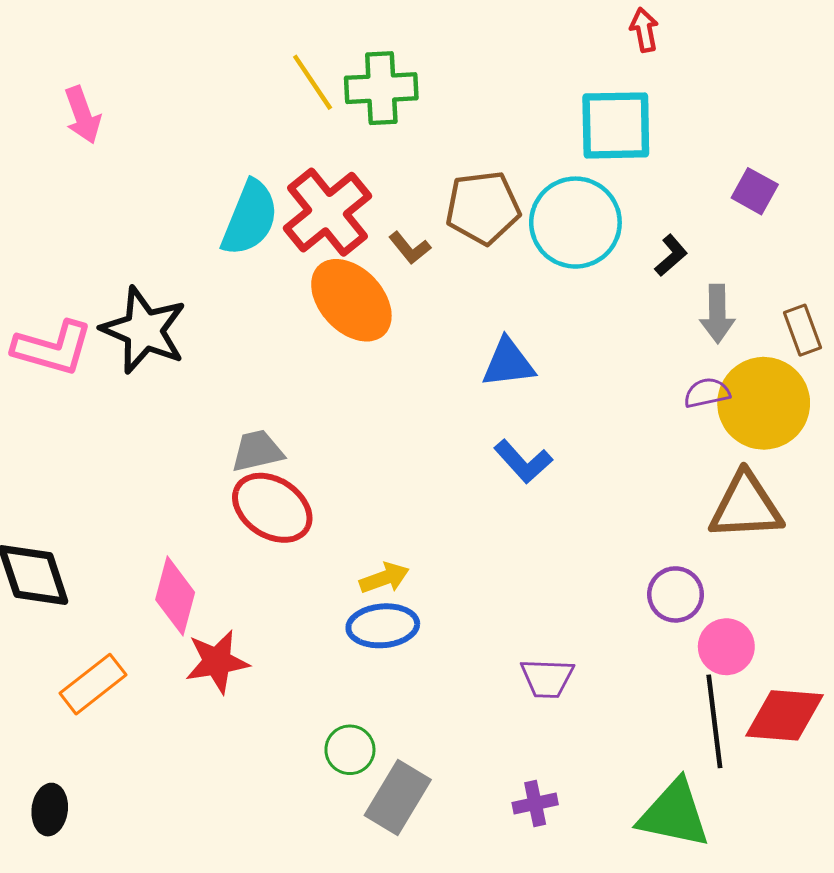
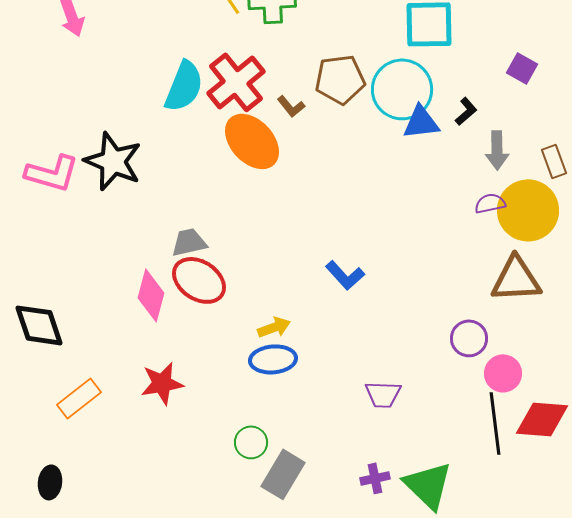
blue triangle: (508, 363) -> (421, 122), moved
blue L-shape: (523, 462) -> (345, 275), moved
pink diamond: (175, 596) -> (151, 295), moved
green triangle: (674, 814) -> (428, 485), moved, turned 32

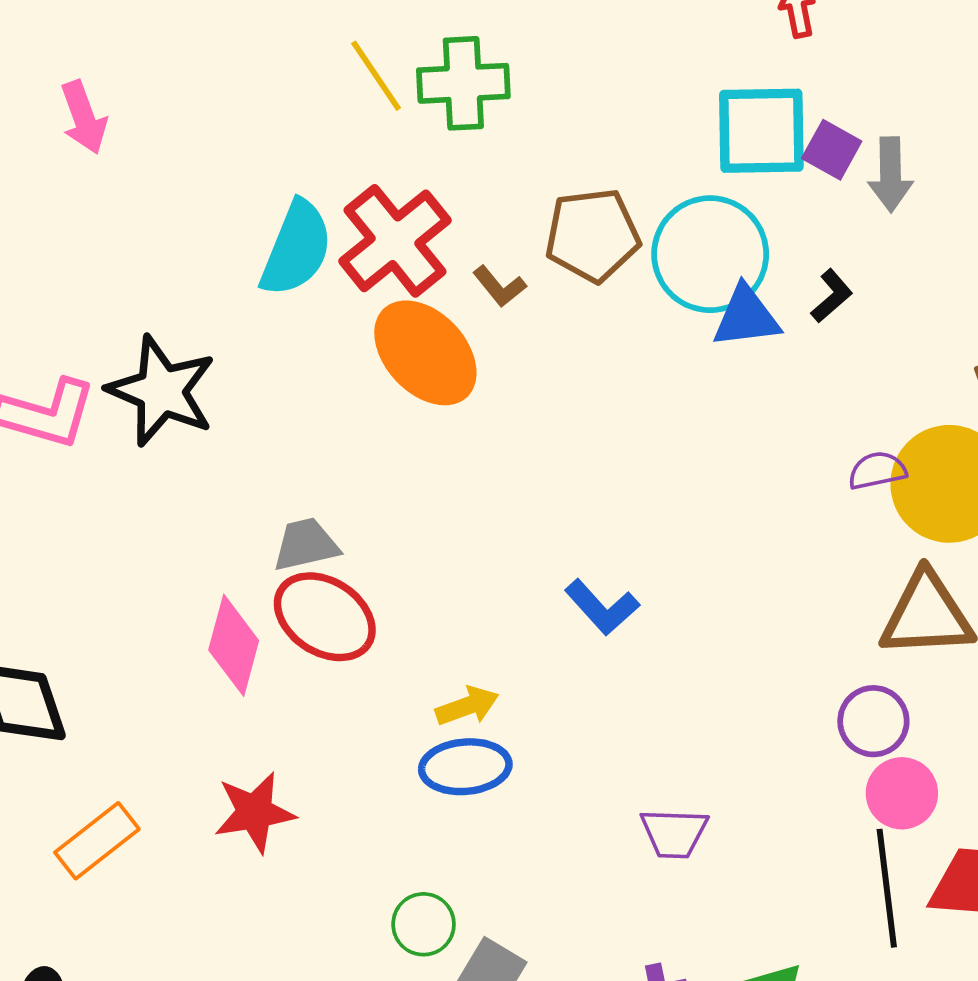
purple square: (522, 68) -> (832, 150), moved
gray arrow: (497, 150) -> (891, 174), moved
purple circle: (469, 338) -> (873, 721), moved

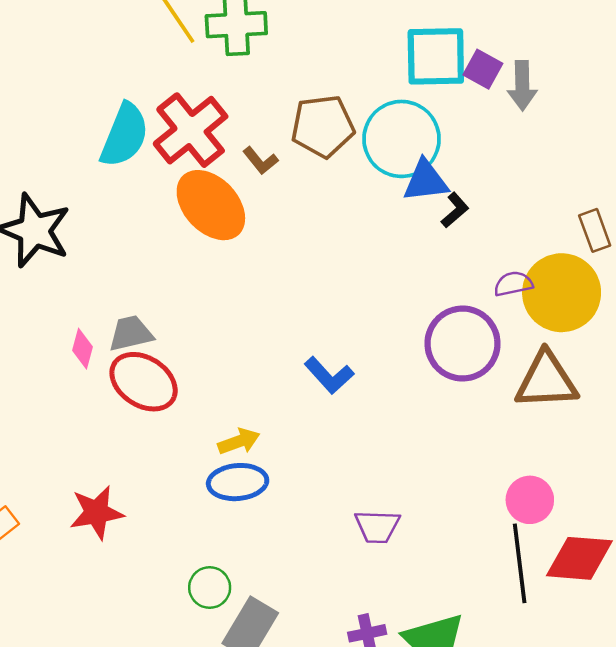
black L-shape: (832, 296) -> (455, 210), moved
pink diamond: (234, 645) -> (83, 349), moved, size x0.6
purple circle: (873, 721) -> (462, 344), moved, size x1.6

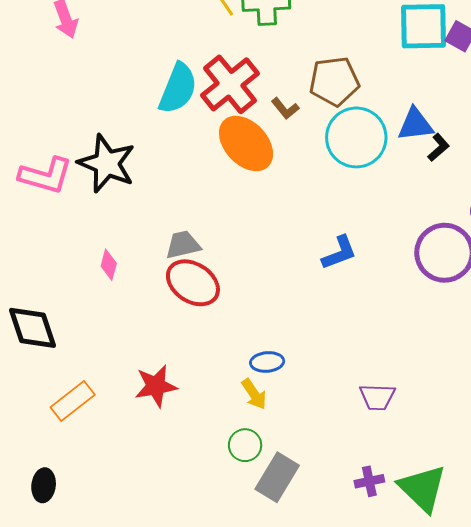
cyan circle: (401, 139) -> (356, 137), moved
pink diamond: (83, 349) -> (109, 265), moved
blue L-shape: (329, 375) -> (339, 253), moved, turned -69
yellow arrow: (239, 441) -> (254, 394), moved, turned 76
blue ellipse: (238, 482) -> (267, 362), size x0.7

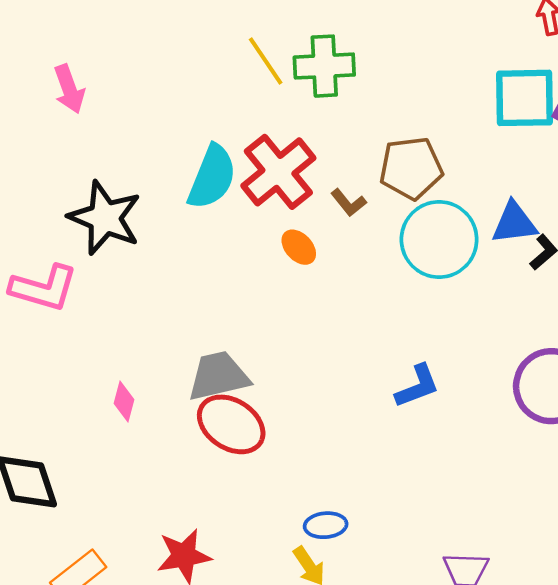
orange ellipse: (246, 143) -> (299, 247), size x0.5
black star: (107, 164) -> (105, 218), moved
gray trapezoid: (183, 245) -> (218, 376), size x1.4

